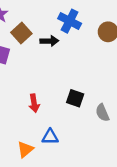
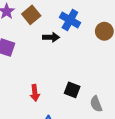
brown square: (21, 33) -> (31, 15), moved

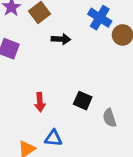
blue cross: (70, 20) -> (100, 18), moved

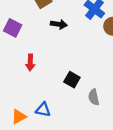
red arrow: (40, 102) -> (30, 63), moved

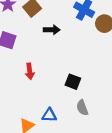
gray semicircle: (94, 97) -> (82, 108), moved

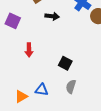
gray semicircle: (82, 108) -> (71, 87), turned 32

